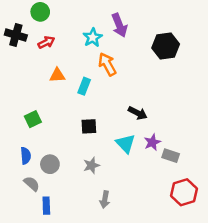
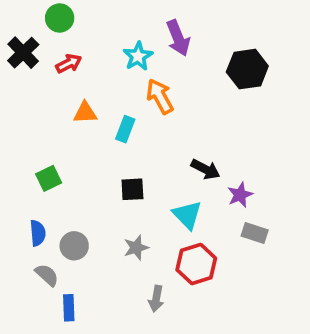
black cross: (16, 35) -> (23, 53), turned 30
purple star: (152, 142) -> (240, 195), moved
red hexagon: (184, 192) -> (196, 264), moved

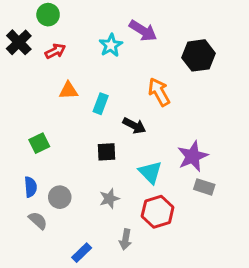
purple arrow: (178, 38) -> (143, 31), turned -36
orange arrow: (160, 96) -> (159, 92), moved
black arrow: (205, 169) -> (134, 126), moved
purple star: (240, 195) -> (193, 156), size x1.5
blue rectangle: (69, 308) -> (82, 253), moved, turned 48

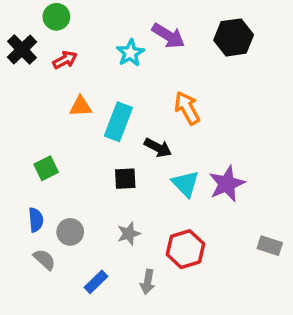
black hexagon: (198, 55) -> (234, 37), moved
cyan rectangle: (101, 104) -> (118, 122), size x1.5
cyan triangle: (150, 172) -> (185, 184), moved
gray rectangle: (204, 187) -> (270, 246), moved
blue rectangle: (82, 253) -> (96, 282), moved

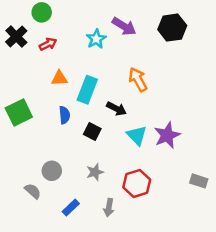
green square: (46, 168) -> (19, 113), moved, size x1.5
black square: (125, 179) -> (92, 132), turned 30
blue semicircle: (36, 220) -> (64, 115), moved

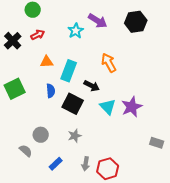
black cross: (16, 36) -> (13, 41), moved
black square: (92, 132) -> (73, 104), size x1.5
red hexagon: (137, 183) -> (108, 169), moved

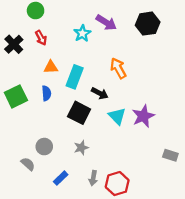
red arrow: (38, 35) -> (41, 38), turned 88
blue semicircle: (51, 91) -> (46, 93), moved

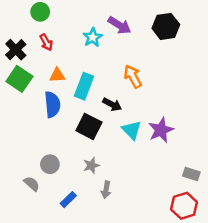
blue semicircle: (46, 93) -> (52, 104), size x1.5
green square: (16, 96) -> (19, 79), moved, turned -30
gray arrow: (93, 178) -> (106, 190), moved
red hexagon: (117, 184) -> (184, 206), moved

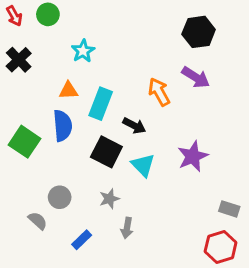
purple arrow: (119, 25) -> (196, 77), moved
cyan star: (93, 37) -> (83, 51), moved
red arrow: (46, 42) -> (14, 16), moved
green square: (19, 79) -> (25, 142), moved
cyan triangle: (132, 130) -> (143, 165), moved

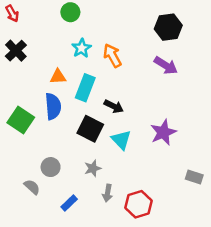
green circle: (48, 14) -> (70, 12), moved
cyan star: (83, 51) -> (82, 48), moved
orange arrow: (159, 92) -> (112, 56), moved
red hexagon: (221, 247) -> (139, 204), moved

